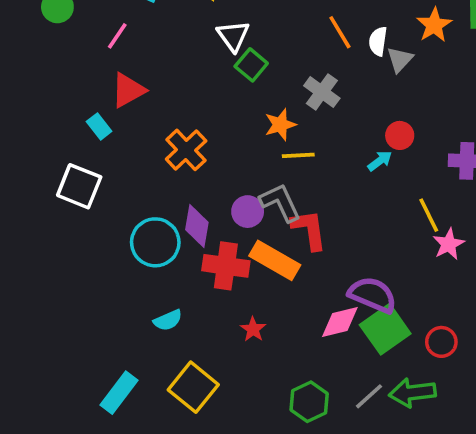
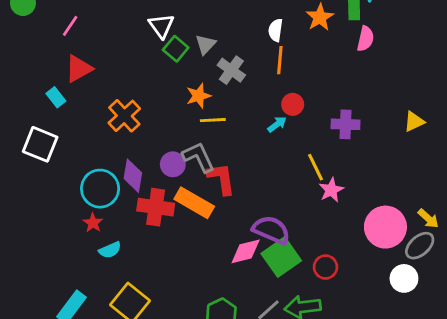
orange line: (340, 32) -> (280, 60), moved, turned 36
gray triangle: (400, 59) -> (206, 44), moved
red star: (253, 329) -> (93, 223), moved

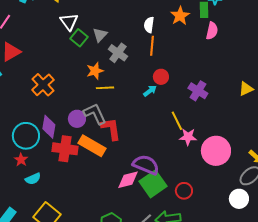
purple cross: (345, 124) -> (198, 91), turned 30
pink star: (331, 190) -> (188, 137), turned 30
pink circle: (385, 227) -> (216, 151), moved

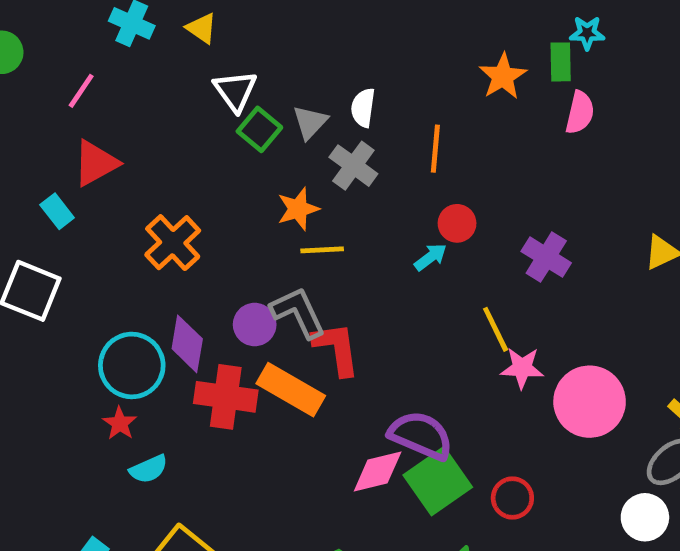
white semicircle: (149, 25) -> (363, 108), moved

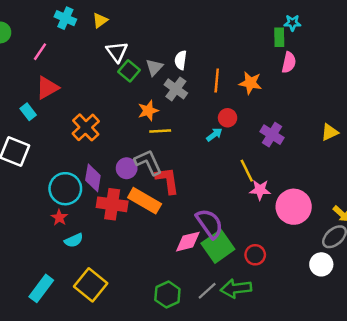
yellow triangle: (202, 28) -> (100, 20), turned 49
orange star: (503, 76) -> (250, 83), moved, turned -30
purple semicircle: (421, 435) -> (210, 224), turned 32

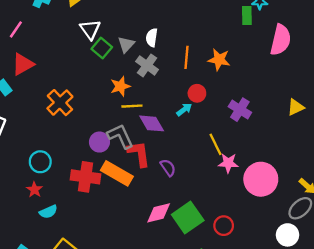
pink semicircle: (289, 62) -> (281, 40), moved, size x1.5
purple diamond: (93, 178) -> (152, 123), moved, turned -40
cyan circle: (65, 189) -> (40, 162), size x0.7
purple semicircle: (210, 224) -> (168, 168), moved, size x0.6

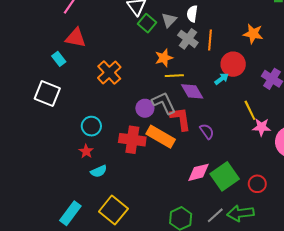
orange line: (187, 57) -> (210, 40), moved
red triangle: (23, 64) -> (76, 38), turned 40
red circle: (197, 93) -> (233, 64), size x1.5

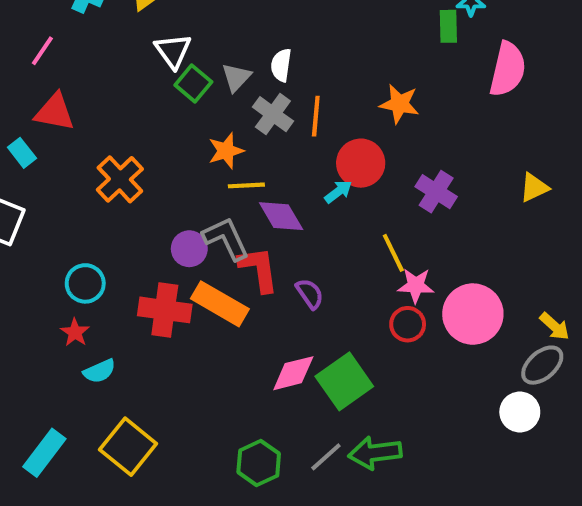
red circle: (257, 184) -> (408, 324), moved

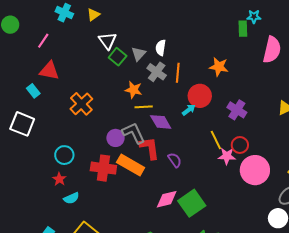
orange star: (226, 151) -> (134, 90), turned 30
red circle: (408, 324) -> (240, 145), moved

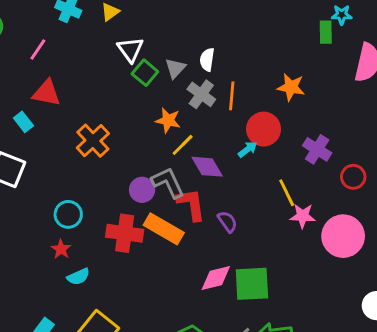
yellow line: (144, 107) -> (183, 145), turned -42
red circle: (240, 145) -> (353, 177), moved
green square: (192, 203) -> (252, 284), turned 32

